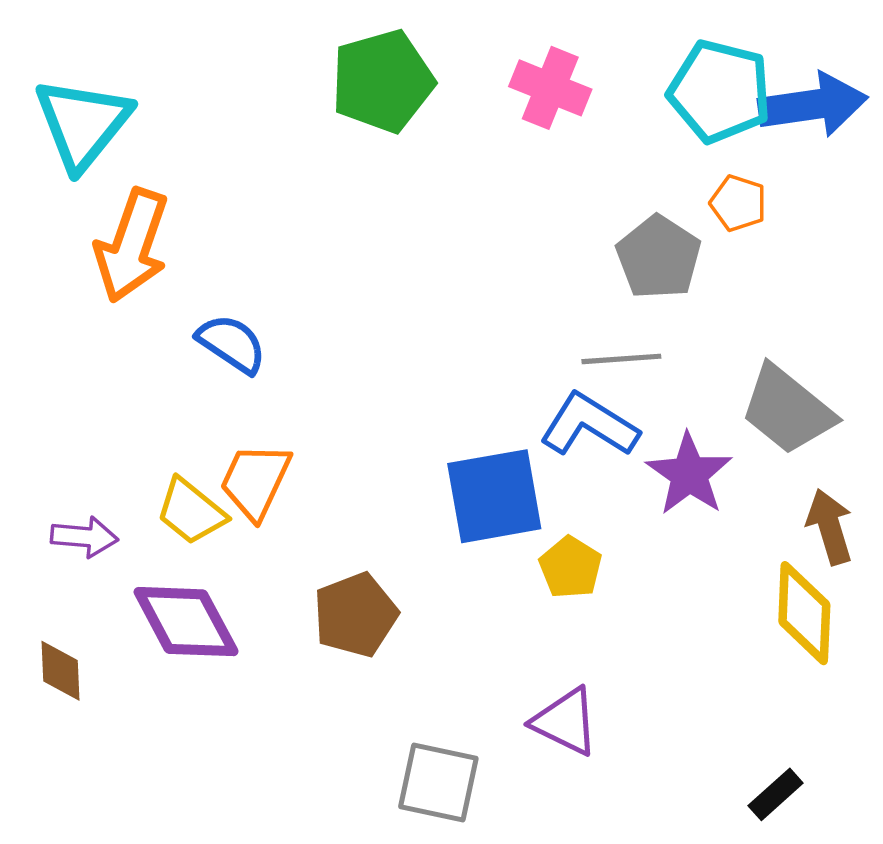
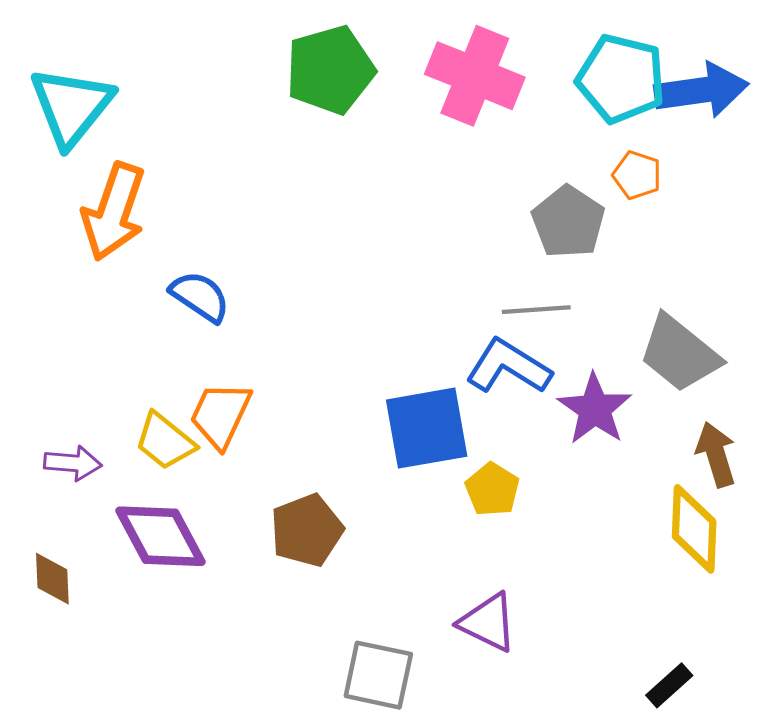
pink cross: (550, 88) -> (475, 76), size x1.4

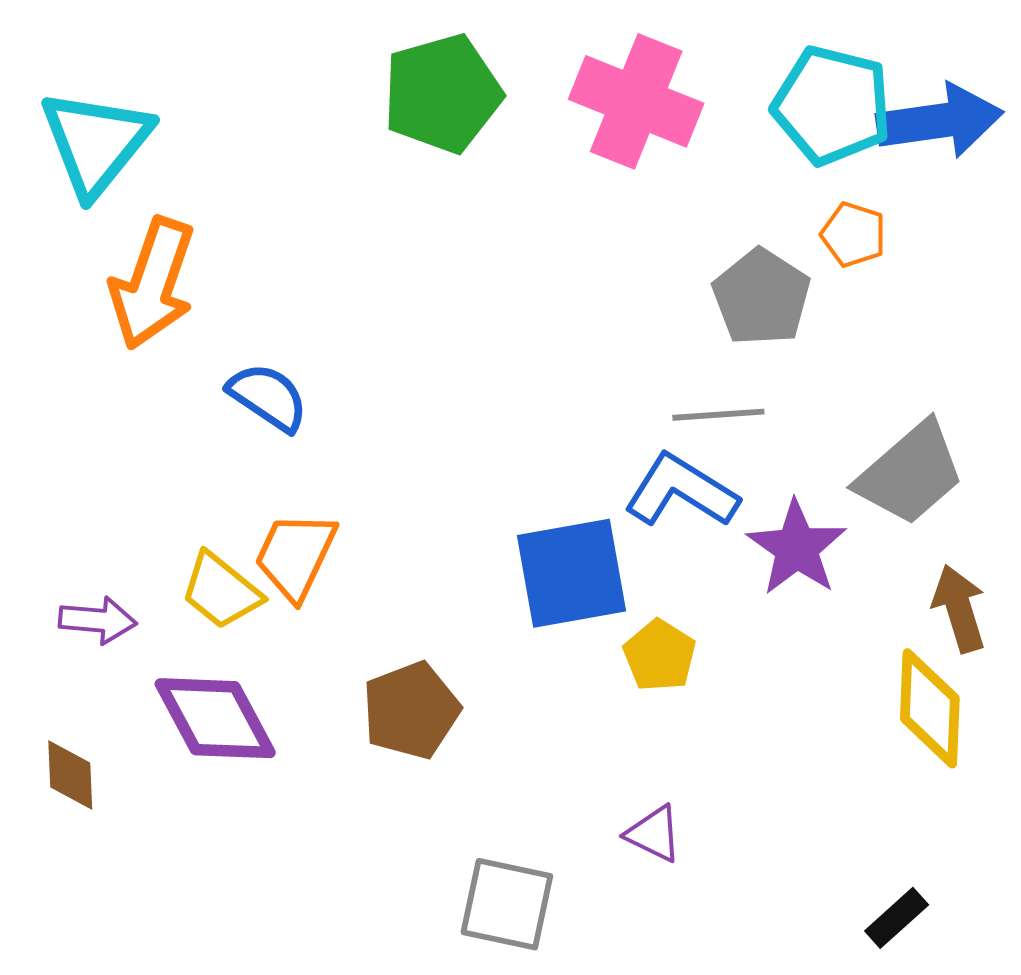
gray trapezoid: (679, 353) -> (910, 473), turned -80
purple triangle: (488, 622) -> (654, 834), size x0.7

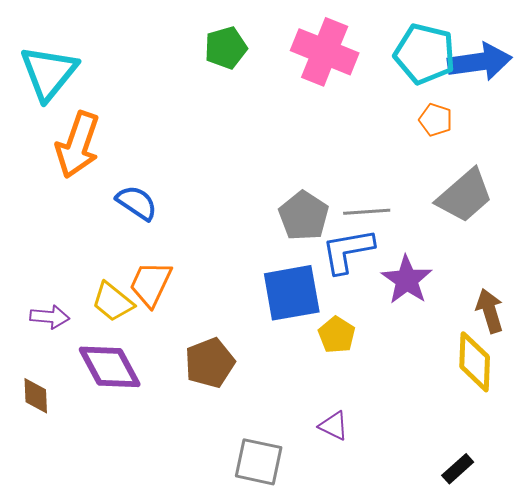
green pentagon: (442, 94) -> (226, 48), size x0.7
gray pentagon: (761, 297) -> (304, 216), moved
gray trapezoid: (910, 473) -> (465, 196), moved
blue L-shape: (681, 491) -> (348, 251), turned -42

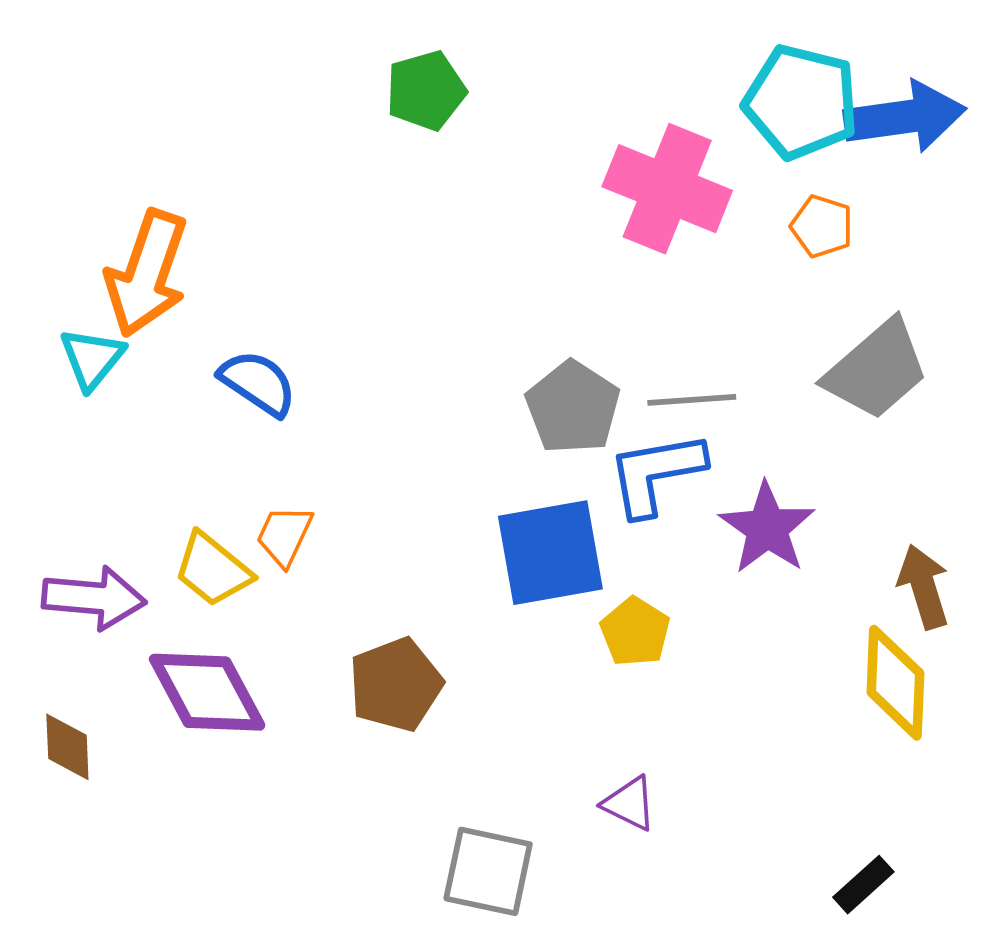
pink cross: (325, 52) -> (667, 189), moved
cyan triangle: (49, 73) -> (92, 358), moved, size x0.6
orange trapezoid: (151, 284) -> (284, 536), size x0.7
purple arrow: (50, 317) -> (94, 598), size x1.4

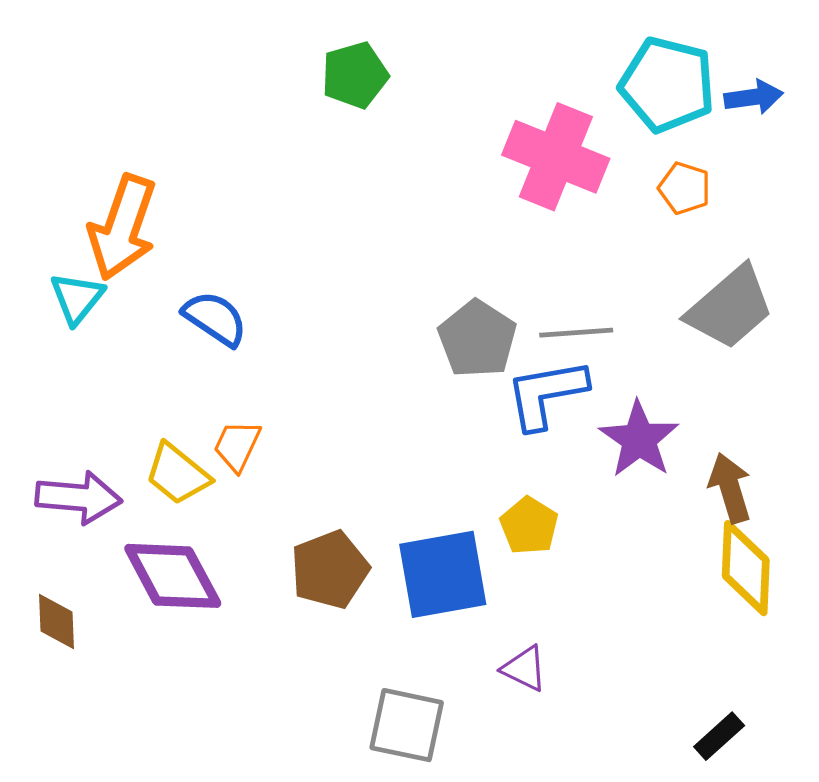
blue arrow: (905, 117) -> (754, 97), size x0.6
blue square: (550, 553) -> (443, 574), moved
brown arrow: (924, 587) -> (730, 488), moved

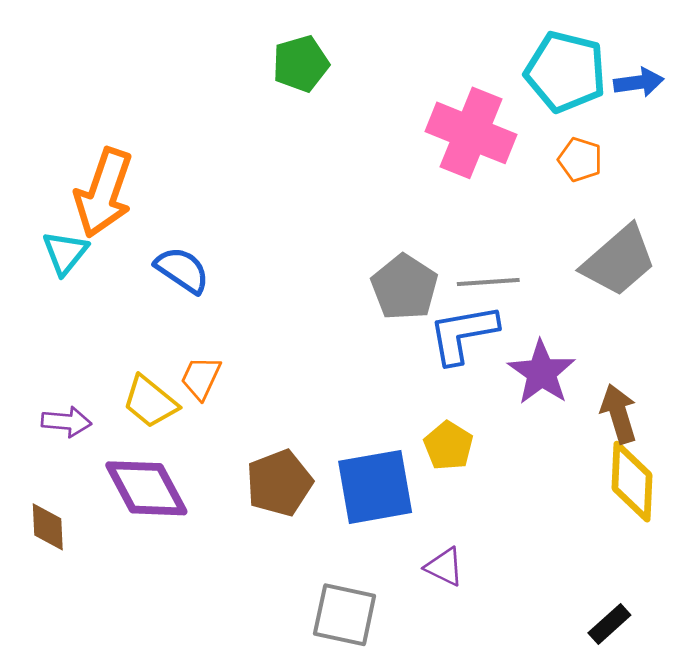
purple arrow: (78, 497) -> (66, 422), size x0.7

